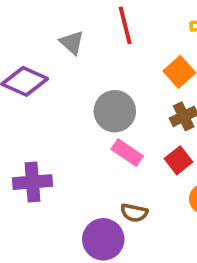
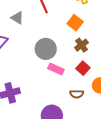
brown semicircle: (134, 213) -> (77, 94), moved

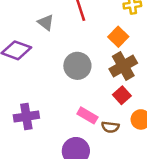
brown cross: (82, 45) -> (123, 66), size x1.5
pink rectangle: (56, 69) -> (87, 115), moved

